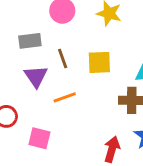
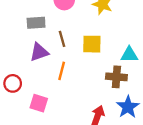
purple triangle: (36, 76) -> (39, 52), turned 42
orange line: (65, 97) -> (62, 71), turned -60

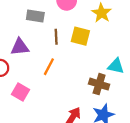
yellow square: (92, 44) -> (80, 36), moved
purple triangle: (39, 52) -> (20, 47), moved

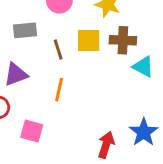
cyan triangle: (116, 66) -> (143, 67), turned 30
brown cross: (99, 84) -> (123, 40), moved

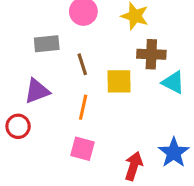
yellow square: (89, 41) -> (119, 81), moved
pink square: (32, 131) -> (82, 149), moved

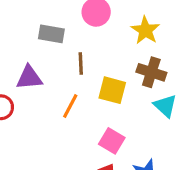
pink square: (82, 149) -> (112, 141), moved

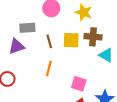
purple triangle: (29, 78) -> (16, 46), moved
yellow square: (112, 90) -> (71, 40), moved

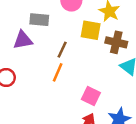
yellow square: (71, 40) -> (91, 30), moved
brown line: (49, 41) -> (62, 50), moved, turned 32

